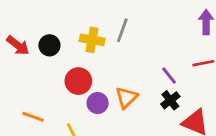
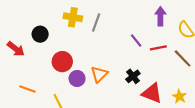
yellow cross: (92, 40) -> (73, 17), moved
red arrow: (18, 45) -> (16, 49), moved
purple line: (169, 76) -> (136, 40), moved

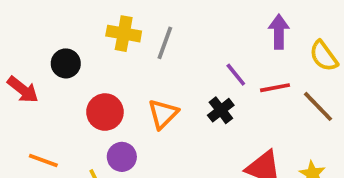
orange triangle: (99, 74) -> (163, 114), moved
black cross: (133, 76) -> (221, 110), moved
purple circle: (77, 78) -> (122, 157), moved

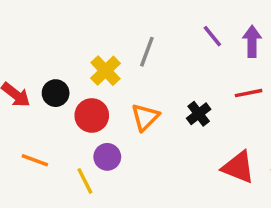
yellow cross: (124, 34) -> (106, 71), moved, turned 36
black circle: (66, 63) -> (56, 93), moved
purple line: (236, 75) -> (212, 36), moved

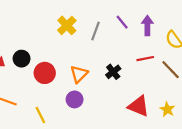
gray line: (147, 52) -> (96, 31), moved
yellow cross: (106, 71) -> (67, 25), moved
purple circle: (107, 157) -> (75, 99), moved

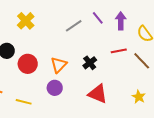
yellow cross: (67, 25) -> (26, 21), moved
gray line: (96, 31) -> (74, 26), turned 36
red triangle: (139, 106) -> (98, 94), moved
yellow line: (40, 115) -> (24, 102), turned -49

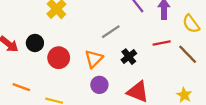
gray line: (74, 26) -> (111, 32), moved
purple circle: (55, 88) -> (99, 85), moved

